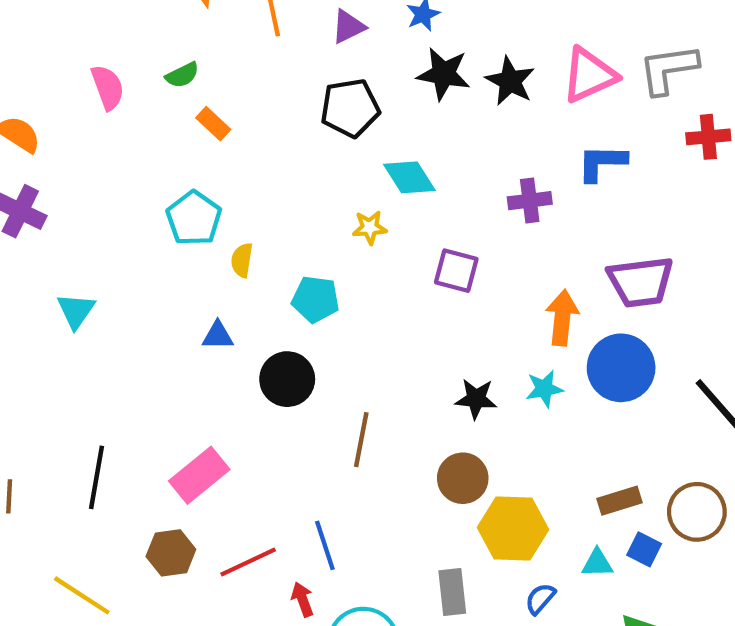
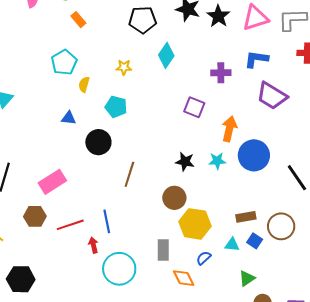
cyan diamond: (409, 177) -> (166, 55), turned 60
yellow star: (370, 227) -> (124, 67), moved
purple square: (456, 271) -> (194, 107), moved
purple trapezoid: (641, 282) -> (272, 96), moved, turned 32

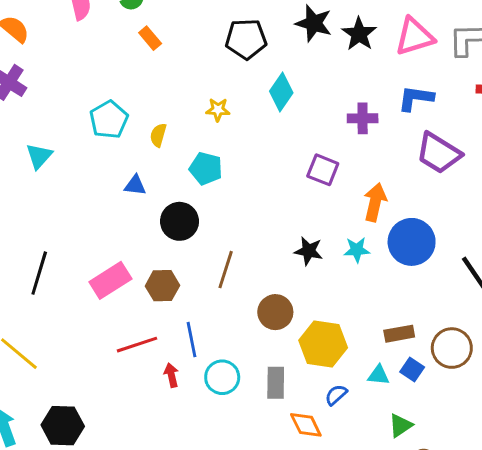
cyan pentagon: (64, 62) -> (109, 120), moved
brown circle: (174, 198) -> (275, 312), moved
brown hexagon: (35, 216) -> (162, 286), moved
cyan circle: (119, 269) -> (222, 377), moved, size x0.7

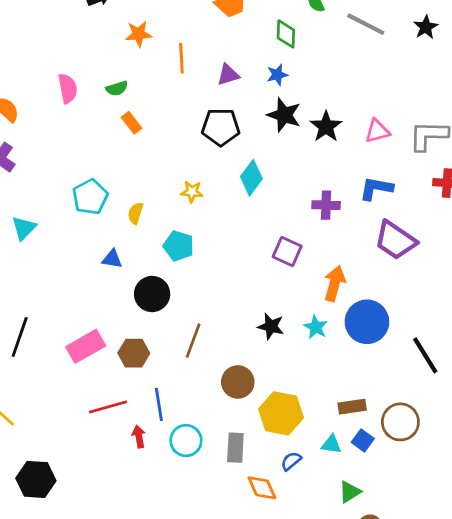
pink triangle: (414, 37) -> (377, 131), size x0.7
cyan star: (357, 250) -> (316, 327), turned 30

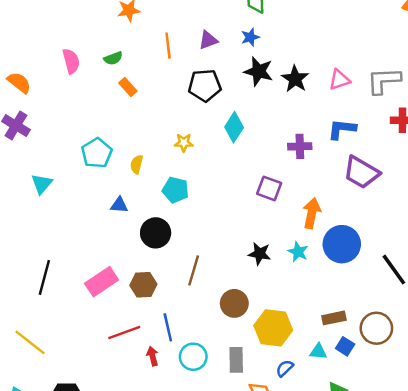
orange line: (181, 58) -> (168, 46), moved

